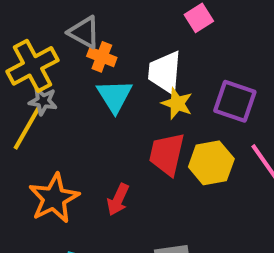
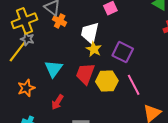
cyan triangle: (115, 96) -> (54, 69), moved
orange star: (54, 198) -> (26, 88), size x0.7
red arrow: (118, 200) -> (57, 102), moved

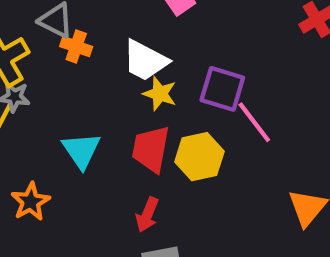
white trapezoid: (90, 33) -> (145, 61), turned -65
pink line: (134, 85) -> (254, 122), moved
red arrow: (57, 102) -> (147, 215), moved

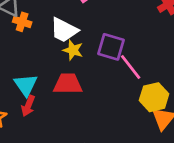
red trapezoid: (151, 149) -> (68, 84), turned 80
yellow hexagon: (199, 157) -> (154, 97), moved
red arrow: (147, 215) -> (28, 106), moved

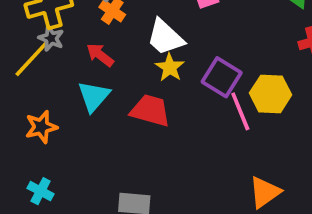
yellow hexagon: (154, 97) -> (271, 94), moved
red arrow: (28, 106) -> (100, 55), moved, turned 90

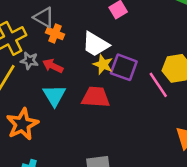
gray star: (51, 38) -> (29, 61), moved
purple square: (222, 77) -> (124, 67), moved
orange star: (41, 127) -> (22, 124), size x1.4

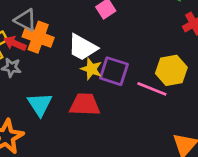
orange cross: (55, 33) -> (38, 37), size x1.5
red arrow: (53, 66) -> (15, 43), moved
pink line: (158, 85) -> (152, 89), turned -32

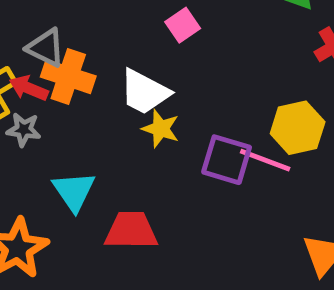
purple square: (114, 71) -> (227, 160), moved
red trapezoid: (85, 105) -> (131, 231), moved

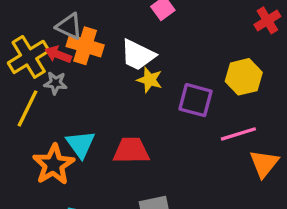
pink line: (265, 160) -> (238, 134), moved, turned -36
cyan triangle: (74, 191) -> (81, 144), moved

